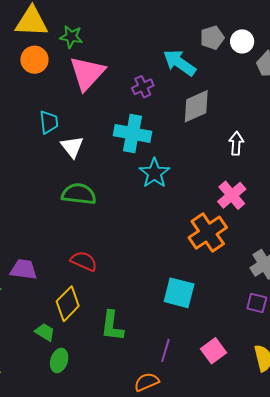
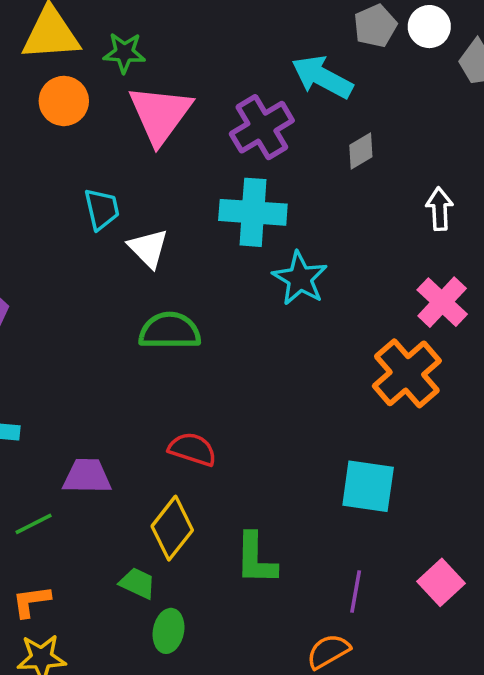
purple cross: (143, 87) -> (262, 127), size x1.6
gray diamond: (196, 106) -> (361, 151), size x0.6

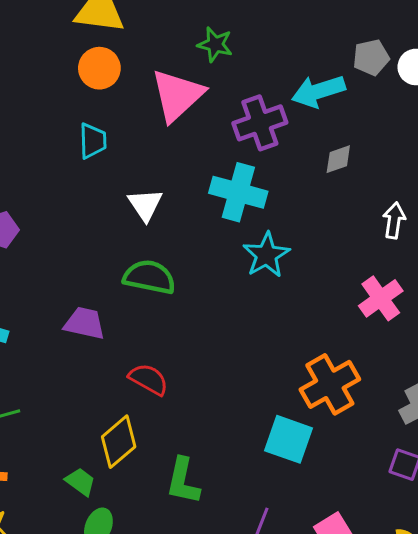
green star: (124, 53) -> (215, 44), moved
cyan arrow: (322, 77) -> (318, 91), turned -57
cyan trapezoid: (102, 209) -> (93, 141), moved
orange cross: (407, 373) -> (330, 384), moved
purple trapezoid: (87, 476) -> (85, 323), moved

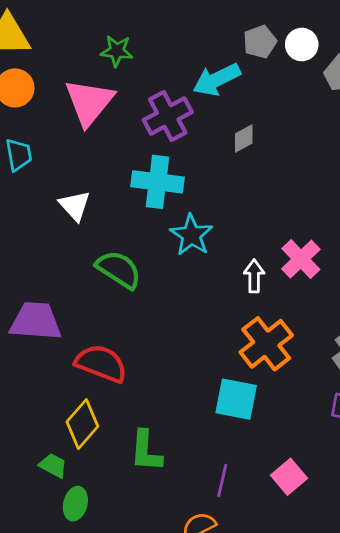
white arrow: (394, 220) -> (254, 276), moved
green semicircle: (149, 277) -> (119, 270), moved, turned 30
purple trapezoid: (85, 323) -> (36, 321), size x1.4
red semicircle: (149, 379) -> (101, 363), size x1.4

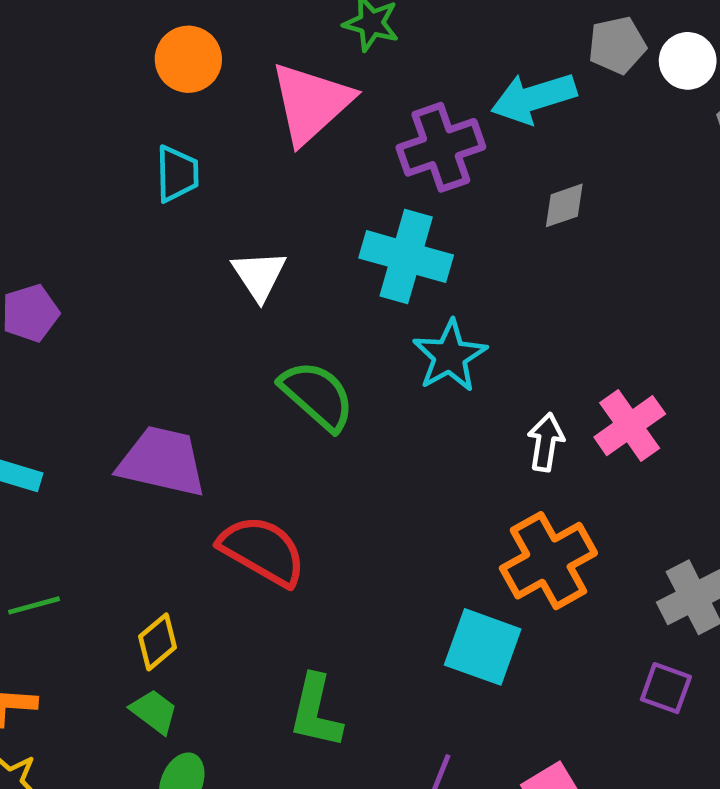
yellow diamond: (82, 424) -> (157, 642), moved, size x0.7

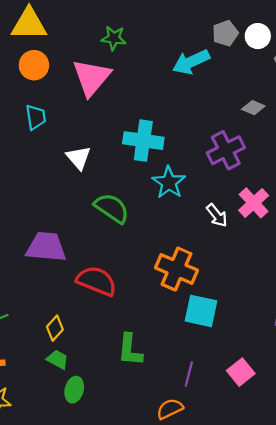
purple cross: (441, 147) -> (226, 150), moved
gray diamond: (564, 205) -> (253, 108), moved, turned 50
white arrow: (546, 442) -> (217, 215), turned 140
orange cross: (548, 561) -> (177, 269), moved, turned -30

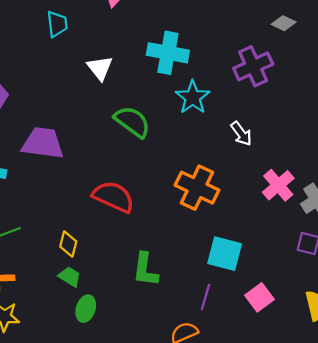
pink cross: (254, 203) -> (278, 185), moved
purple trapezoid: (46, 247) -> (43, 143), moved
cyan square: (201, 311) -> (225, 254), moved
yellow diamond: (55, 328) -> (68, 244), turned -30

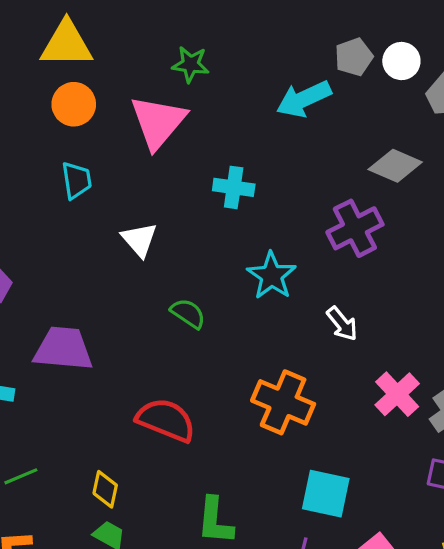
gray diamond: (284, 23) -> (395, 166), size x1.5
cyan cross: (168, 53) -> (234, 187), moved, size x0.7
green semicircle: (132, 122) -> (188, 313), size x0.7

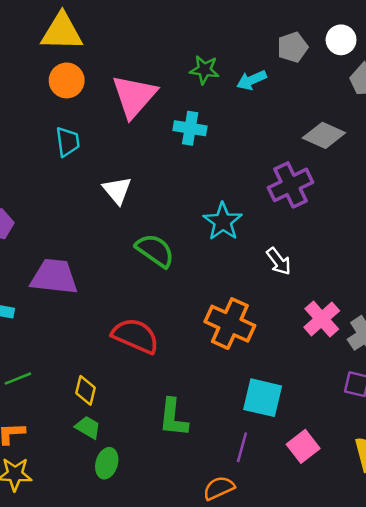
white circle: (401, 61) -> (341, 40), moved
green star: (191, 64) -> (204, 70), moved
cyan arrow: (304, 99) -> (252, 80), size x0.7
cyan cross: (234, 187) -> (190, 128), moved
green semicircle: (188, 313) -> (155, 251), size x1.4

